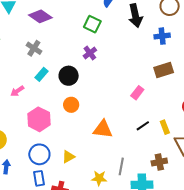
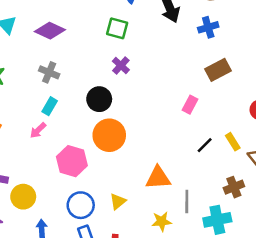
cyan rectangle: (42, 74) -> (50, 106), moved
orange circle: (71, 105) -> (109, 135), size x1.6
orange triangle: (103, 129) -> (158, 178), moved

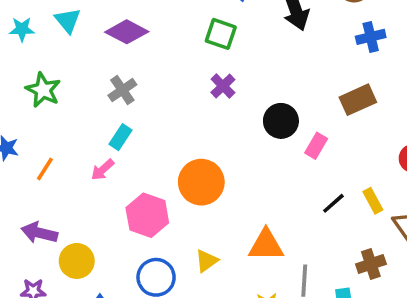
blue cross: (208, 27) -> (371, 37), moved
gray cross: (49, 72) -> (122, 90), turned 30
black circle: (99, 99) -> (281, 121), moved
yellow triangle: (118, 201) -> (206, 261), moved

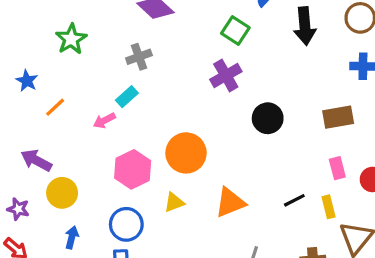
purple cross: (223, 86) -> (226, 76), size x1.4
pink rectangle: (316, 146) -> (337, 168), moved, turned -60
orange triangle: (266, 245) -> (230, 202), moved, turned -36
yellow triangle: (206, 261) -> (174, 202), moved

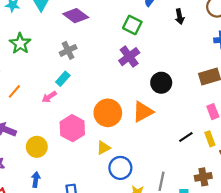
black arrow: (305, 26) -> (180, 17), size x0.6
yellow circle: (62, 193) -> (37, 147), moved
orange triangle: (230, 202) -> (143, 112), moved
blue circle: (126, 224) -> (120, 168), moved

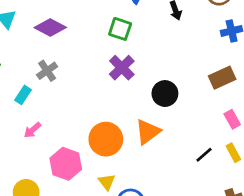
cyan rectangle: (63, 79) -> (23, 95), moved
yellow triangle: (103, 148) -> (107, 182), turned -32

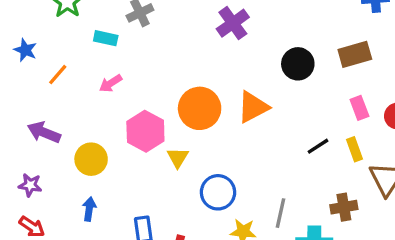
black circle: (165, 94) -> (298, 64), moved
cyan rectangle: (23, 95) -> (106, 38), turned 60
yellow triangle: (107, 182) -> (178, 157), moved

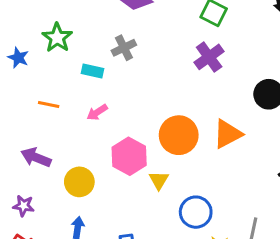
blue star: (25, 50) -> (18, 58), moved
orange line: (58, 75) -> (49, 104), turned 60

